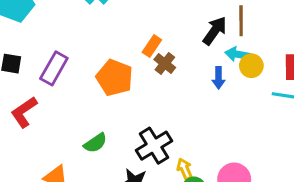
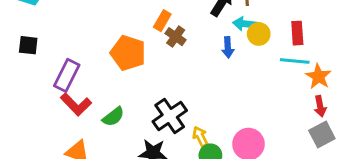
purple rectangle: (54, 68) -> (67, 75), moved
red L-shape: (24, 112) -> (76, 104), moved, turned -96

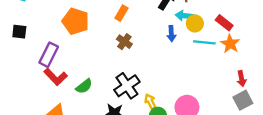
red rectangle: (297, 33) -> (224, 23), turned -48
brown cross: (176, 37) -> (124, 42), moved
orange pentagon: (128, 53) -> (76, 21), moved
cyan line: (295, 61) -> (204, 42), moved
orange star: (318, 76) -> (230, 44), moved

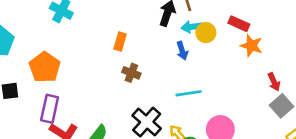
orange pentagon: (76, 21) -> (45, 67), moved, turned 30
cyan line: (204, 42) -> (189, 93), moved

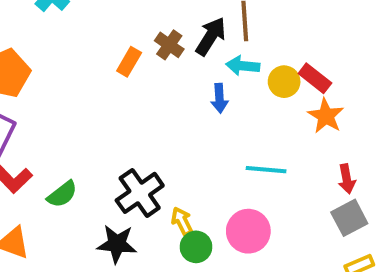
yellow circle: (206, 33) -> (284, 82), moved
brown cross: (131, 73) -> (169, 45), moved
cyan line: (189, 93) -> (266, 170), moved

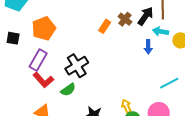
cyan line: (266, 170) -> (169, 83), turned -36
black cross: (140, 193) -> (77, 66), moved

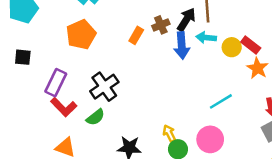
brown cross: (125, 19) -> (161, 25), turned 32
orange pentagon: (44, 29) -> (81, 35), moved
blue arrow: (148, 47) -> (182, 46), moved, size x1.5

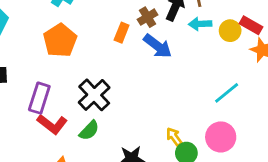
blue arrow: (182, 46) -> (158, 46), moved, turned -40

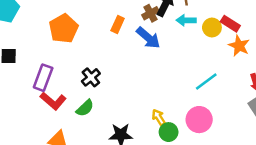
brown cross: (148, 17) -> (151, 13), moved
black cross: (94, 95) -> (91, 77), size x0.7

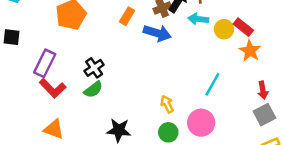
blue arrow: (148, 38) -> (157, 33), turned -30
cyan line: (206, 81) -> (212, 84), turned -30
green semicircle: (85, 108) -> (93, 90), moved
yellow arrow: (159, 117) -> (167, 104), moved

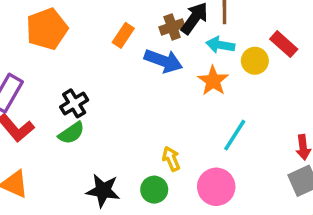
red rectangle: (243, 27) -> (284, 44), moved
orange star: (250, 51) -> (213, 81), moved
green circle: (168, 132) -> (154, 190), moved

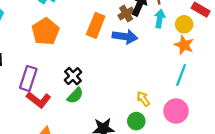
orange rectangle: (123, 35) -> (96, 25), size x1.5
cyan arrow: (220, 45) -> (160, 19), turned 102
orange star: (213, 81) -> (184, 45), moved

